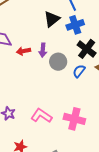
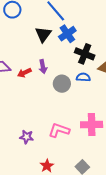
gray circle: (58, 62) -> (62, 84), moved
blue semicircle: (79, 71) -> (83, 77), turned 72

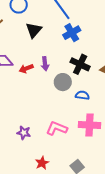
black triangle: (43, 34) -> (34, 30), moved
black cross: (85, 54) -> (80, 64), moved
blue semicircle: (83, 77) -> (82, 95), moved

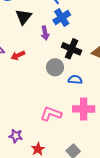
purple arrow: (45, 64) -> (45, 33), moved
purple star: (24, 133) -> (16, 136), moved

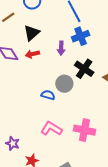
black triangle: (24, 17) -> (32, 33), moved
red arrow: (18, 55) -> (32, 54), moved
blue semicircle: (75, 80) -> (48, 95), moved

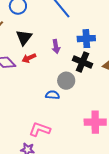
blue cross: (81, 36) -> (86, 39), moved, turned 30
pink L-shape: (51, 129) -> (40, 129), moved

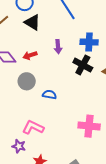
black triangle: (24, 37) -> (32, 22), moved, turned -42
gray circle: (66, 81) -> (27, 81), moved

